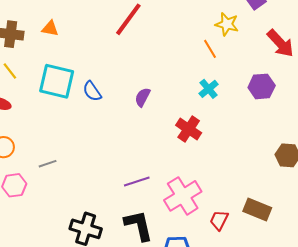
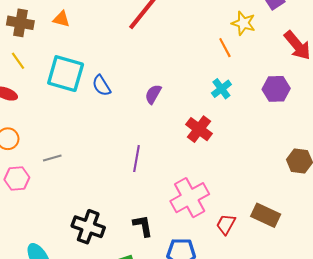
purple line: (137, 181) -> (136, 159), moved, turned -65
black L-shape: (139, 225) -> (143, 226), size x0.7

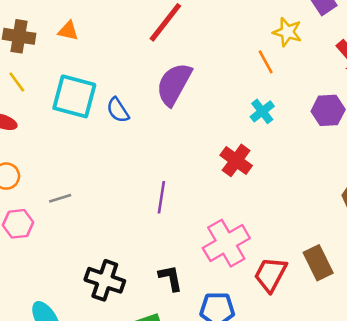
purple semicircle: (153, 94) -> (174, 84), moved, size x1.8
brown rectangle: (266, 215) -> (318, 263), turned 40
red trapezoid: (226, 224) -> (270, 274), size x1.4

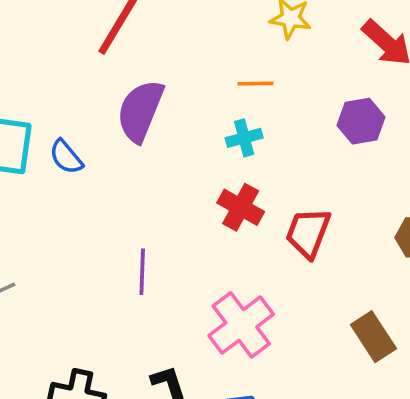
orange line: (266, 62) -> (255, 84), moved, turned -55
cyan cross: (262, 111) -> (244, 138), moved, turned 30
red trapezoid: (270, 274) -> (308, 233), moved

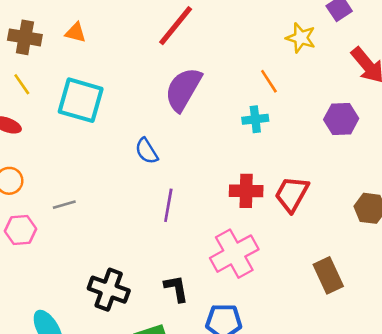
orange line: (255, 84) -> (269, 81), turned 50
blue semicircle: (66, 157) -> (147, 151), moved
red cross: (241, 207) -> (246, 191), moved, turned -36

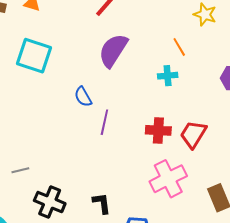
gray line: (64, 205) -> (20, 170), moved
purple line: (168, 205) -> (104, 122), moved
pink cross: (234, 254) -> (168, 179), moved

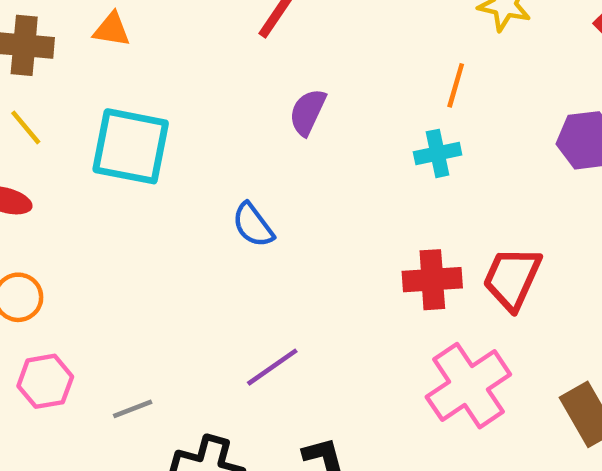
orange line: (179, 47) -> (456, 85), turned 54
purple semicircle: (113, 50) -> (308, 112), size x0.6
purple line: (104, 122) -> (272, 367), moved, turned 50

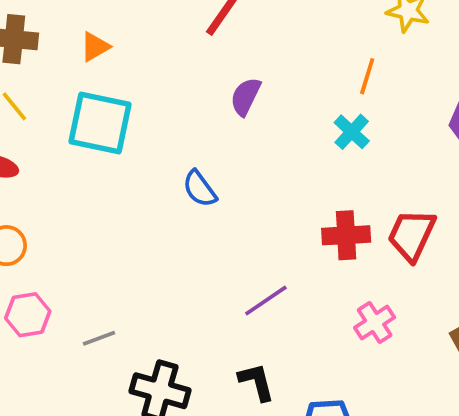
orange triangle: (112, 29) -> (95, 47), moved, turned -40
cyan cross: (438, 153) -> (352, 132), turned -36
purple line: (272, 367) -> (266, 301), moved
pink cross: (468, 386) -> (375, 322), size x0.6

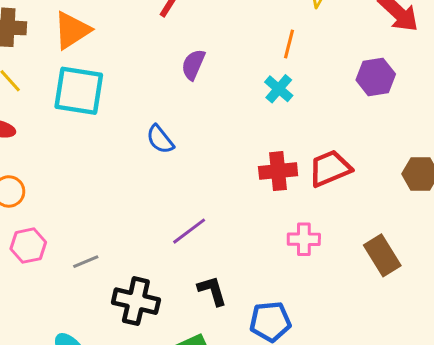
orange triangle: (95, 47) -> (72, 30), size x1.6
red trapezoid: (412, 235) -> (330, 168), turned 45
purple line: (266, 301) -> (189, 231), moved
pink cross: (375, 322) -> (304, 239), turned 36

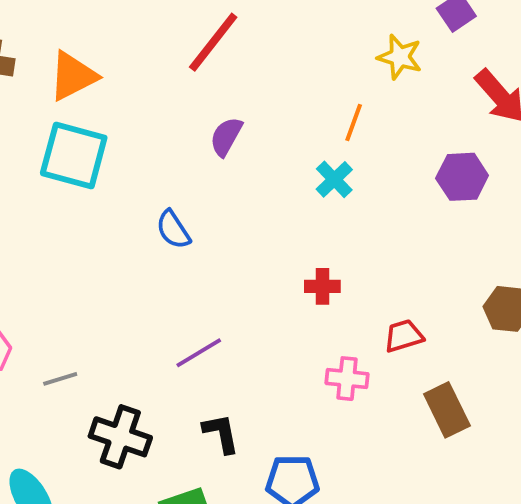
red trapezoid: (330, 168) -> (404, 336), moved, size x0.7
red cross: (278, 171) -> (322, 286), size x0.7

